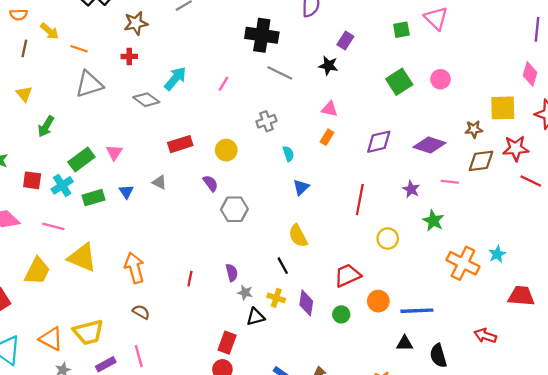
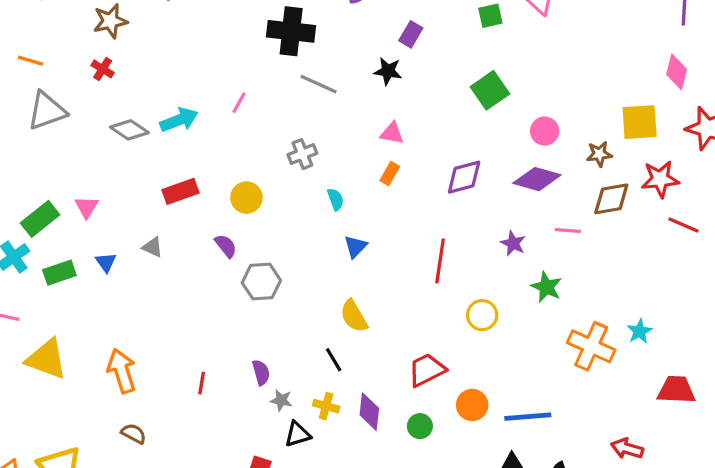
red cross: (129, 56) -> (103, 69), turned 35
cyan arrow: (175, 78) -> (179, 120), moved, turned 30
pink circle: (441, 79) -> (545, 131), moved

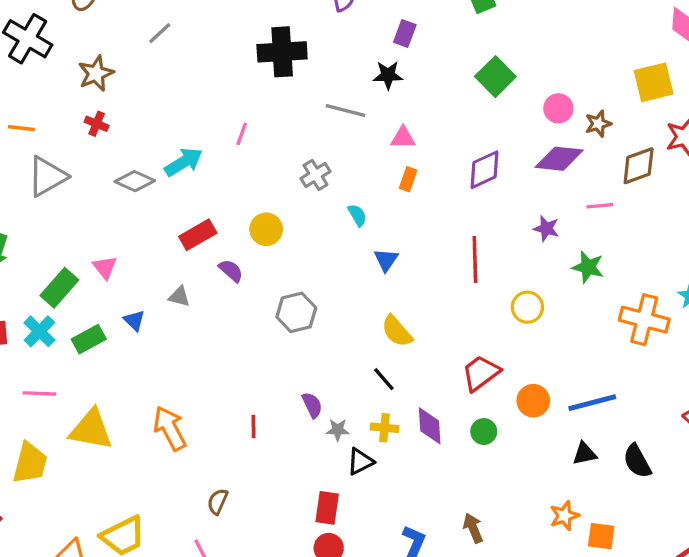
gray line: (319, 84) -> (346, 110), moved
brown star: (599, 154) -> (598, 124), moved
purple semicircle: (226, 246) -> (231, 271), moved
brown semicircle: (134, 434) -> (218, 502), moved, turned -85

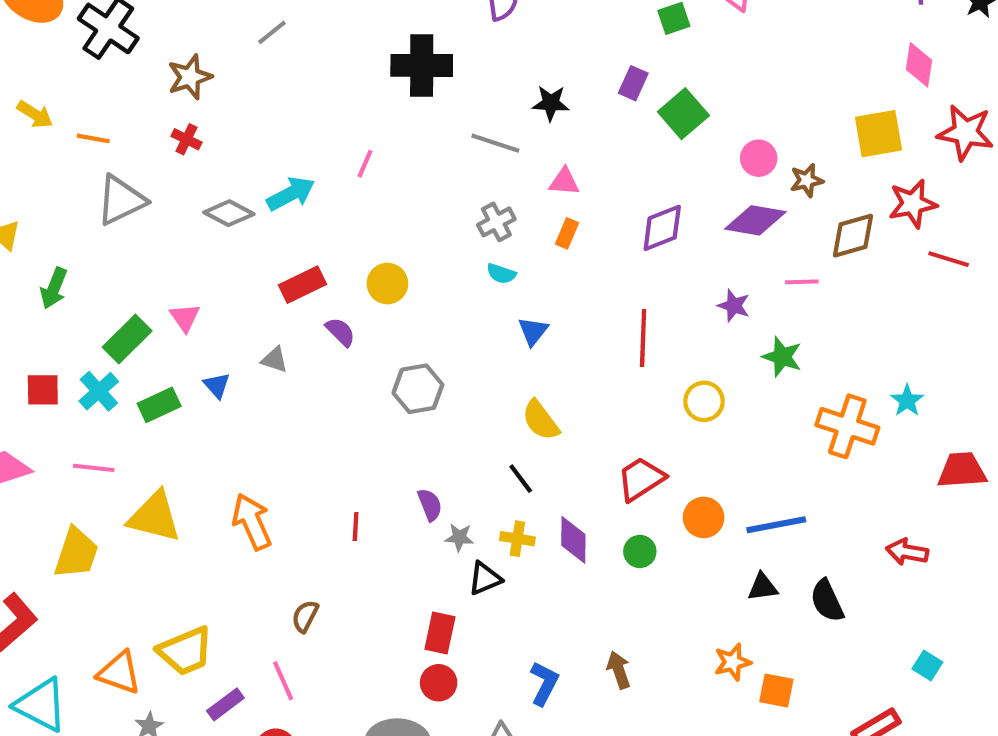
purple rectangle: (405, 34) -> (633, 83), moved
gray cross: (315, 175) -> (496, 222), moved
cyan semicircle: (357, 215) -> (501, 274), turned 135

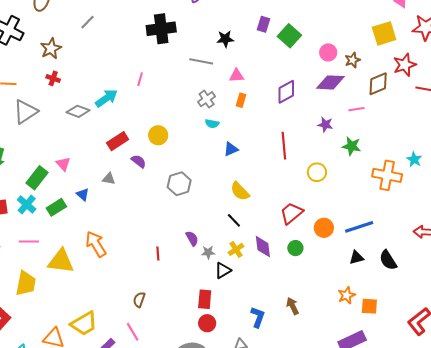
blue triangle: (533, 331) -> (231, 149), turned 35
orange arrow: (252, 522) -> (96, 244), moved
yellow cross: (517, 539) -> (236, 249), turned -35

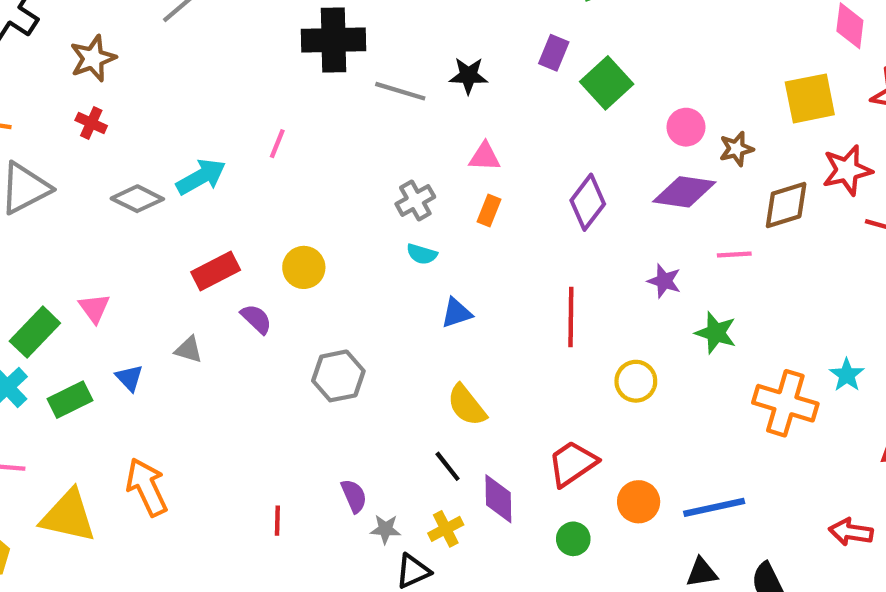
gray line: (201, 61) -> (400, 91), moved
purple diamond: (286, 92) -> (588, 202), turned -30
purple diamond: (263, 247) -> (498, 499), moved

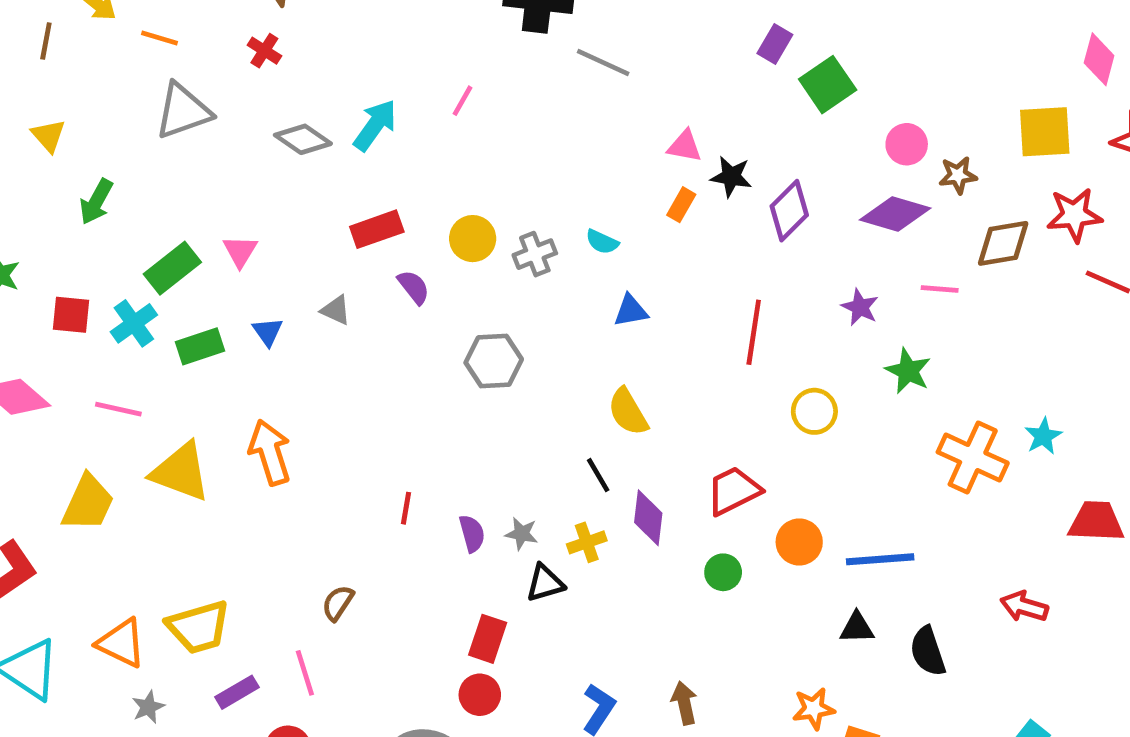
black star: (468, 76) -> (731, 177), moved
cyan arrow: (201, 177) -> (375, 125), turned -33
gray cross: (415, 200) -> (535, 254), moved
purple semicircle: (354, 496) -> (472, 533), moved

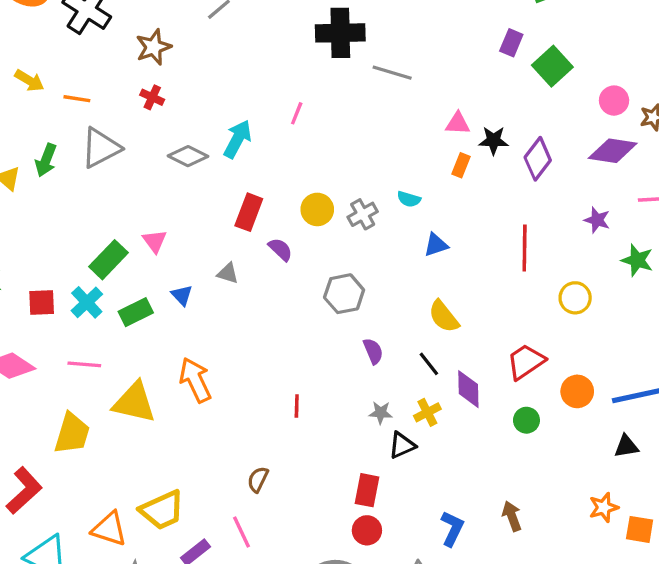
green arrow: (96, 202) -> (46, 160), moved
red rectangle: (377, 229) -> (249, 212), turned -42
purple semicircle: (472, 533) -> (373, 351), moved

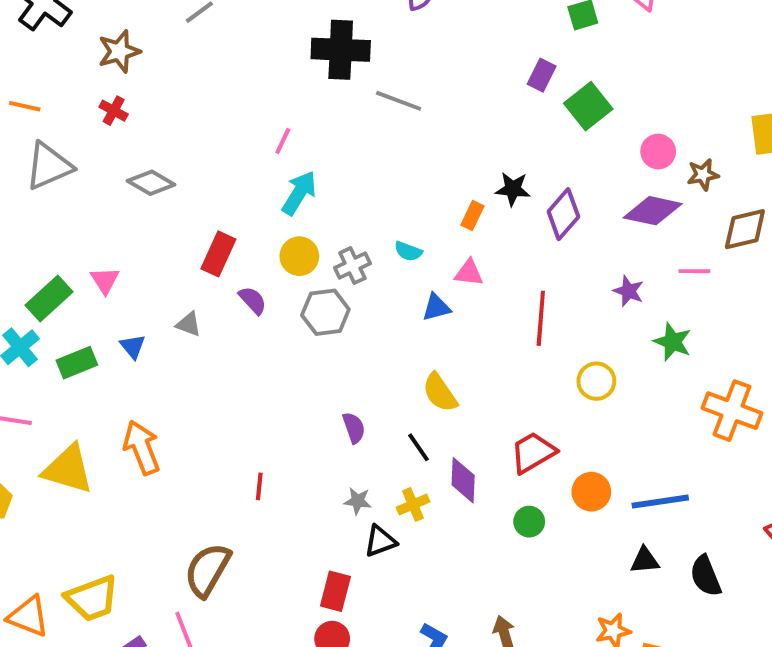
pink triangle: (458, 124) -> (469, 273), moved
cyan arrow: (237, 139) -> (299, 193), moved
gray hexagon: (344, 294) -> (325, 312), moved
brown semicircle: (258, 479) -> (208, 570), size x1.8

